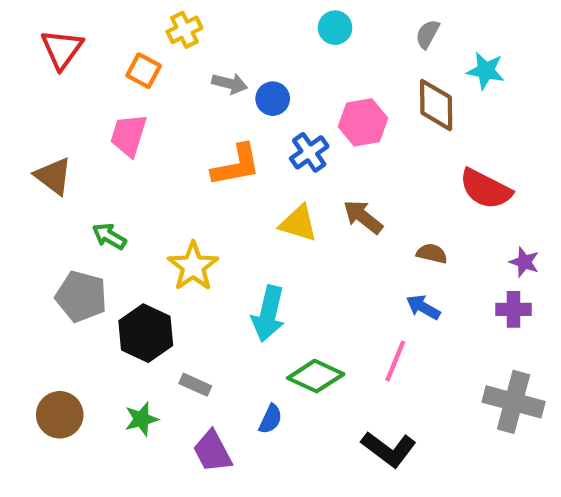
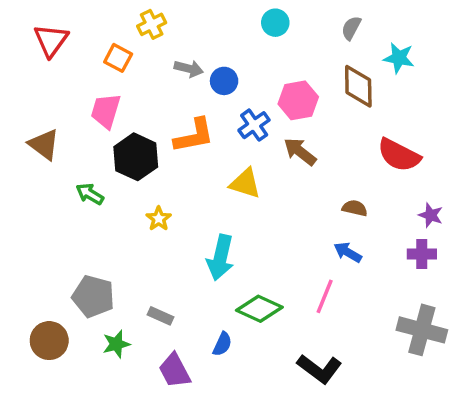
brown arrow: (363, 217) -> (300, 152), moved
yellow star: (193, 266) -> (159, 219), size x0.6
gray pentagon: (81, 296) -> (93, 296), moved
black hexagon: (146, 333) -> (136, 157), moved

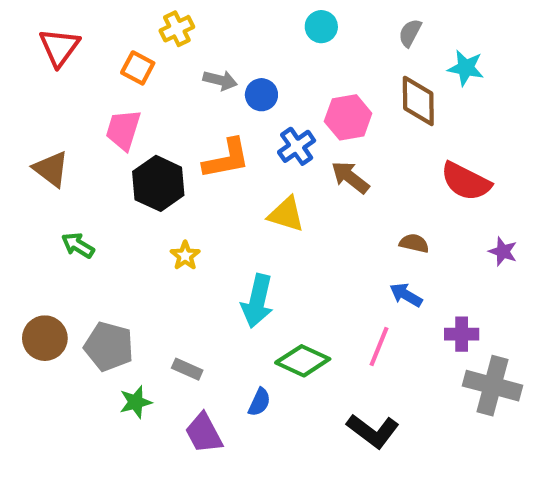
green arrow: (90, 194) -> (78, 245), moved
purple cross: (422, 254) -> (462, 334), moved
brown circle: (49, 341) -> (45, 338), moved

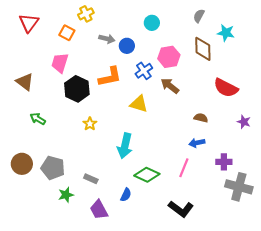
cyan circle: (321, 27) -> (152, 23), moved
blue arrow: (406, 295) -> (197, 143), turned -42

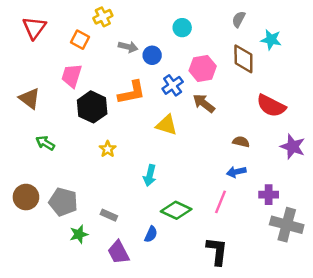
purple star: (244, 122) -> (293, 147), size x1.5
cyan arrow: (125, 146) -> (150, 175), size x0.7
black L-shape: (181, 209) -> (217, 251), turned -120

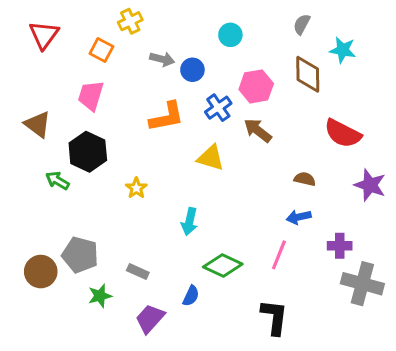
black hexagon: (92, 107) -> (88, 152), moved
brown circle: (26, 197) -> (41, 272), moved
purple trapezoid: (118, 252) -> (150, 319), turned 70

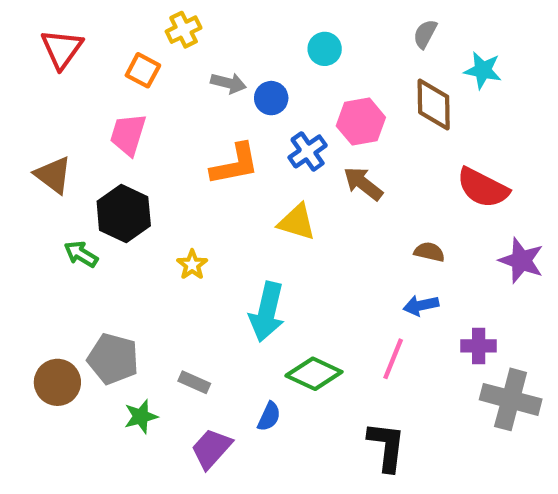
cyan arrow: (189, 221) -> (267, 312), size x1.5

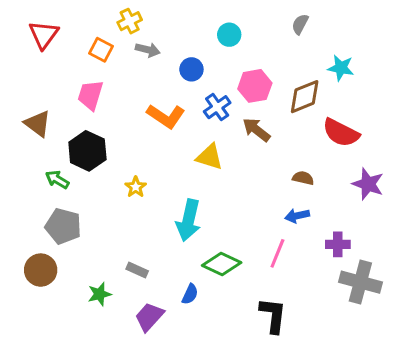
cyan star: (483, 70) -> (341, 68), moved
gray arrow: (228, 83) -> (148, 50), moved
brown diamond: (434, 104) -> (305, 97), moved, turned 69
orange L-shape: (235, 164) -> (166, 116), turned 45
gray pentagon: (113, 359) -> (63, 226), moved

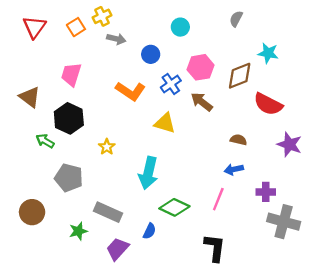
orange square: (101, 50) -> (76, 27), moved, turned 30
gray pentagon: (63, 226) -> (69, 178), moved
gray rectangle: (137, 270) -> (108, 212), size x1.6

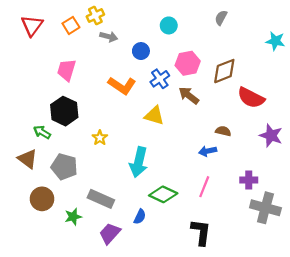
cyan star: (268, 53) -> (275, 41), moved
brown triangle: (30, 97) -> (28, 159), moved
blue arrow: (234, 169) -> (208, 151), moved
brown circle: (32, 212) -> (42, 199), moved

